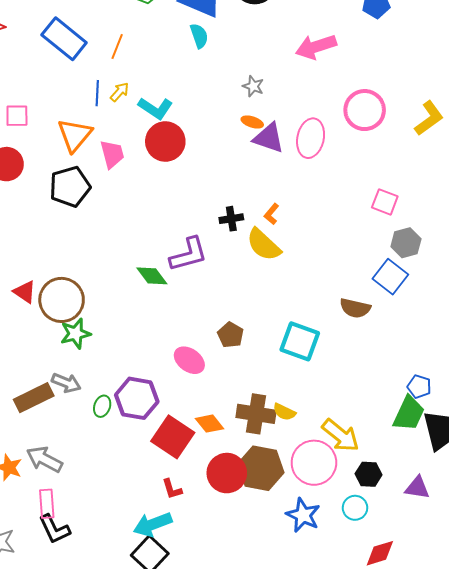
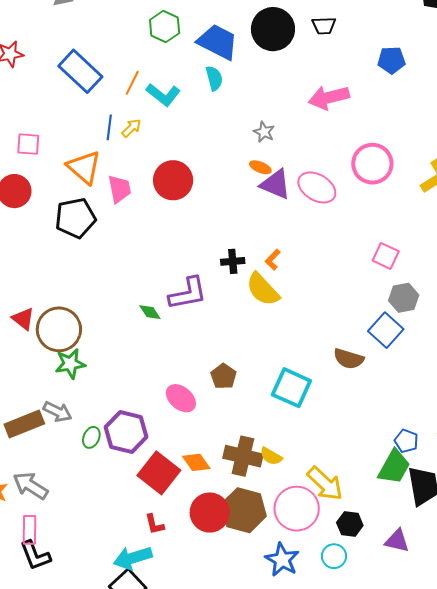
cyan L-shape: (156, 108) -> (163, 95), moved
orange triangle: (75, 135) -> (84, 167), turned -33
pink ellipse: (311, 138) -> (317, 187), turned -75
green diamond: (152, 276) -> (150, 312), size x0.7

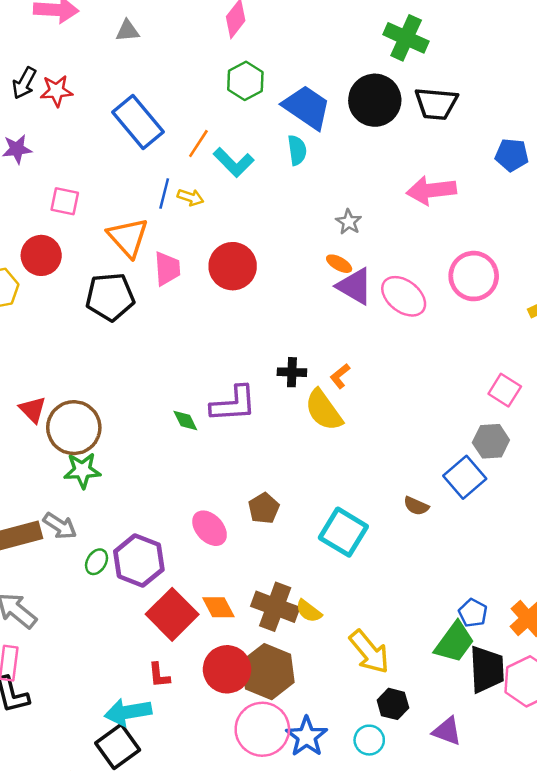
black trapezoid: (324, 26) -> (436, 104), size x1.5
yellow arrow: (131, 128) -> (191, 197), turned 55
pink square: (386, 256) -> (505, 390), moved
brown semicircle: (349, 359) -> (416, 506), size x0.7
pink circle: (297, 509) -> (262, 729), moved

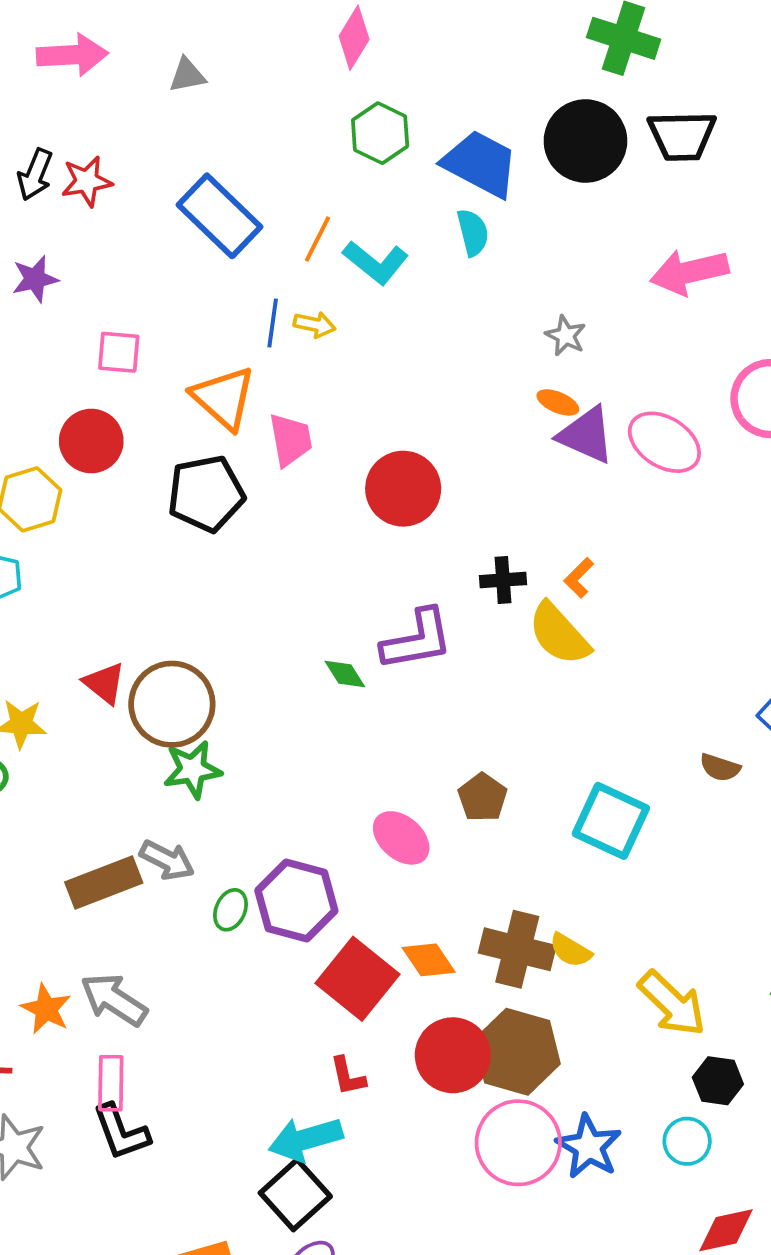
red circle: (233, 266) -> (403, 489), moved

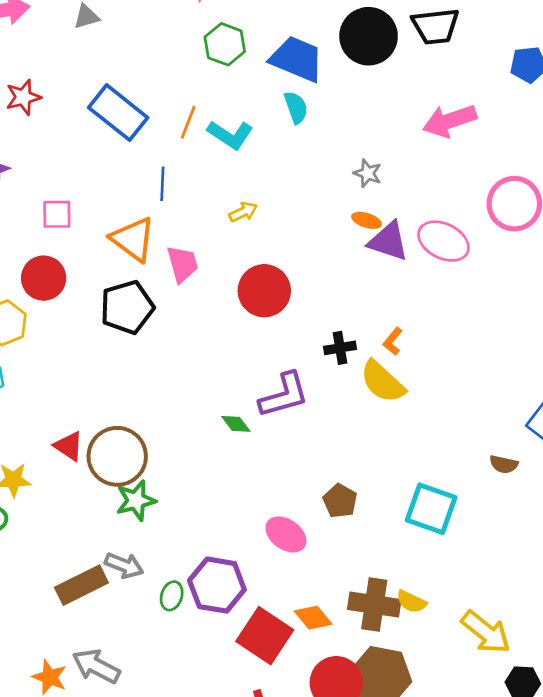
yellow arrow: (315, 325) -> (243, 212), moved, turned -32

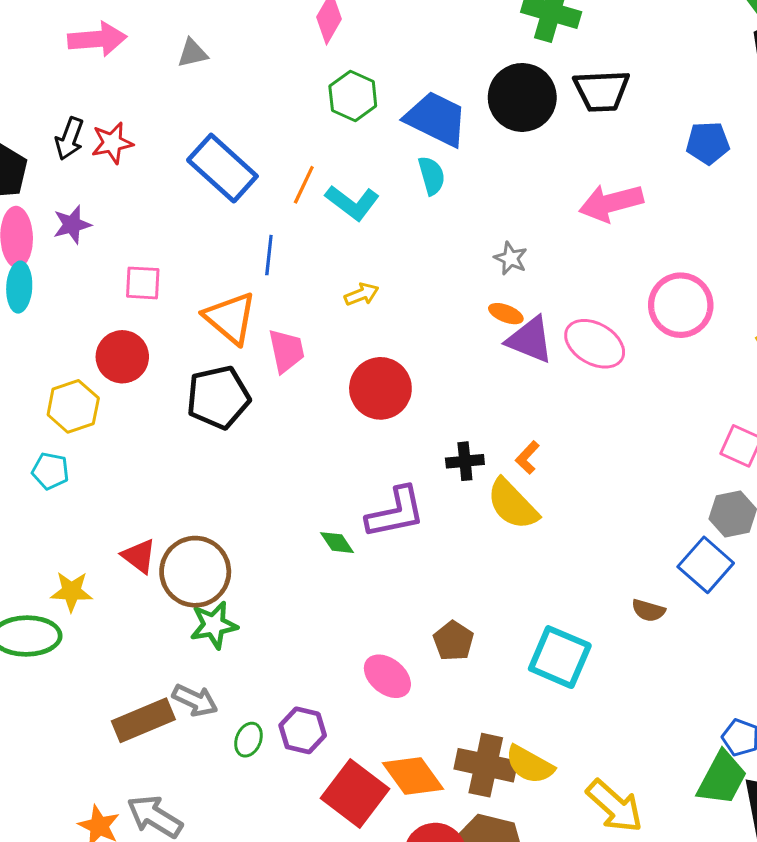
purple hexagon: (217, 585) -> (303, 730), size x0.7
yellow semicircle: (411, 602) -> (530, 765), size x1.4
orange diamond: (313, 618) -> (413, 776), size x1.4

